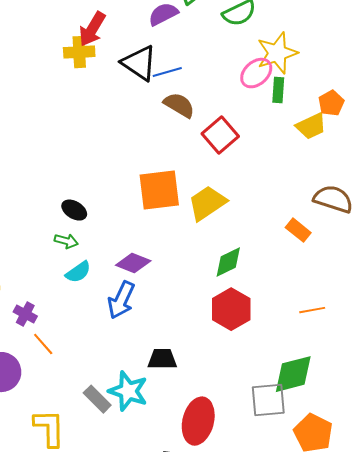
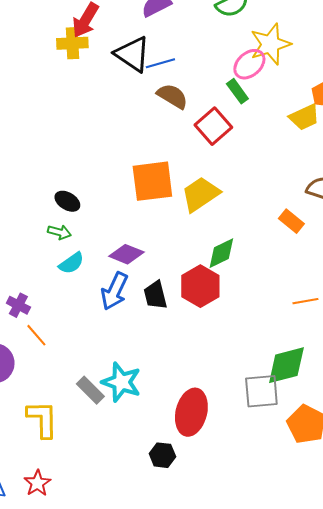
green rectangle: (278, 90) -> (237, 91), moved, turned -40
red hexagon: (231, 309) -> (200, 286), moved
black trapezoid: (162, 359) -> (155, 295), moved, turned -104

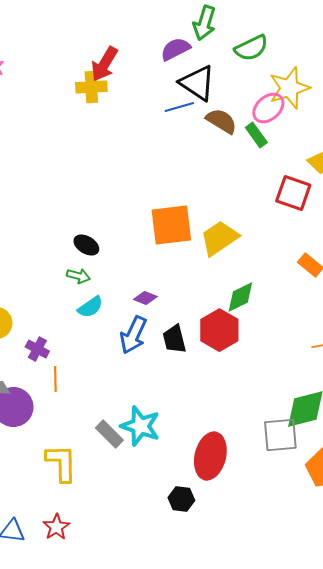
black triangle: (132, 54) -> (197, 83), moved
brown semicircle: (172, 96) -> (221, 121), moved
red square: (213, 126) -> (293, 193), moved, turned -30
purple diamond: (126, 254) -> (145, 298), size x0.7
orange line: (36, 335) -> (55, 379), turned 40

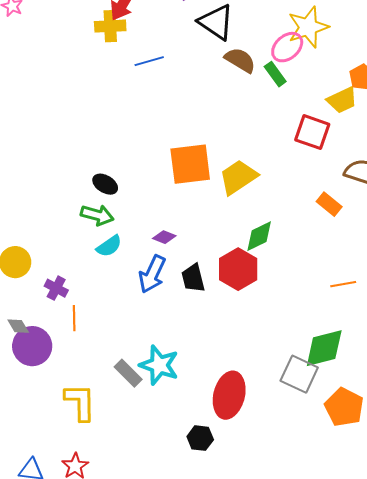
blue line: (179, 107) -> (149, 61), moved
green arrow: (78, 276) -> (97, 215), size x1.4
gray square: (280, 435) -> (299, 374), turned 30

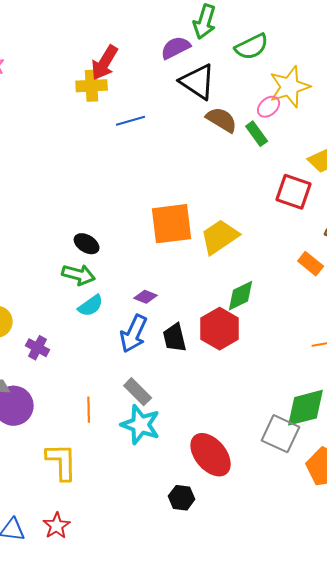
pink ellipse: (287, 47) -> (269, 107), size x0.7
orange line: (74, 318) -> (89, 410), moved
gray rectangle: (128, 373) -> (138, 392), moved
red ellipse: (229, 395) -> (211, 455), turned -54

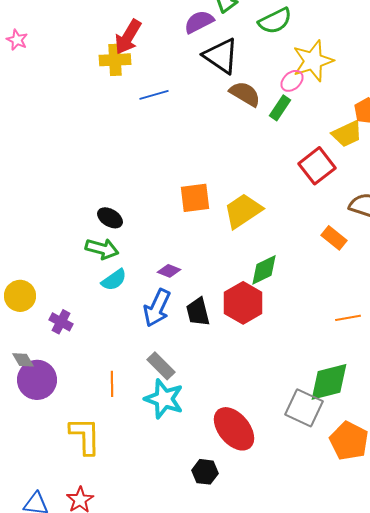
green rectangle: (257, 134) -> (280, 108), turned 70
red square: (294, 192) -> (317, 166), turned 33
orange square: (172, 224) -> (195, 198), size x0.7

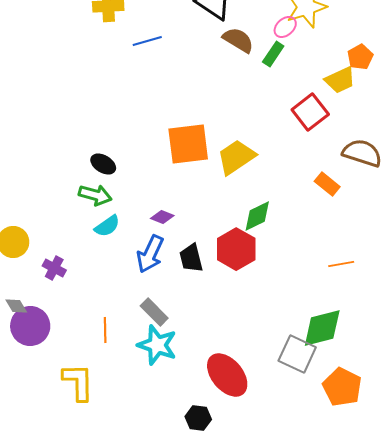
orange square: (195, 198) -> (188, 144), size x1.4

